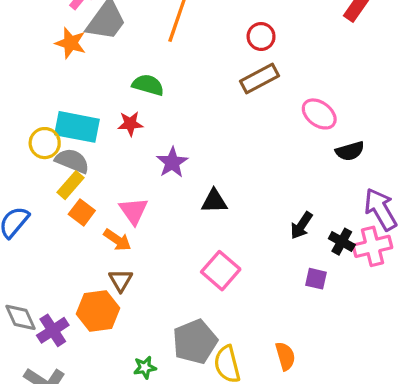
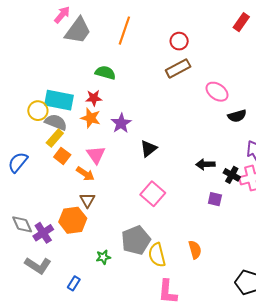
orange star: (71, 43) -> (91, 118), moved
black triangle: (214, 201) -> (149, 149), turned -36
black arrow: (301, 225) -> (205, 164), turned 54

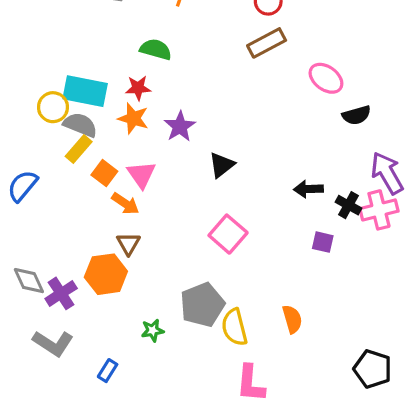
orange square: (62, 156) -> (104, 173), moved

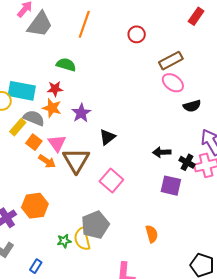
brown rectangle: (267, 43) -> (171, 61), moved
gray semicircle: (80, 125) -> (34, 118), moved
purple square: (323, 242) -> (171, 186), size x1.5
brown triangle: (128, 244) -> (76, 160), moved, size x1.8
yellow semicircle: (234, 327) -> (82, 239), moved

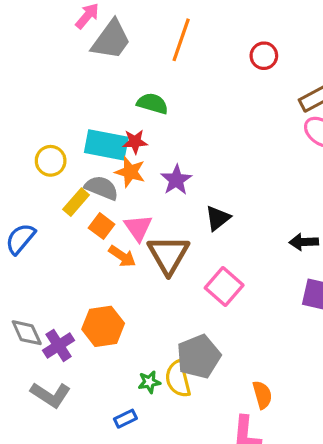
cyan rectangle: (22, 91) -> (106, 145), moved
orange semicircle: (152, 234) -> (262, 395), moved
blue rectangle: (36, 266) -> (125, 419), moved, turned 32

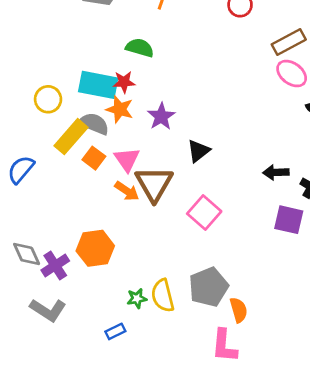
yellow rectangle: (76, 202) -> (71, 137), size x1.4
orange arrow: (122, 256) -> (127, 191), moved
gray pentagon: (199, 357) -> (209, 287), moved

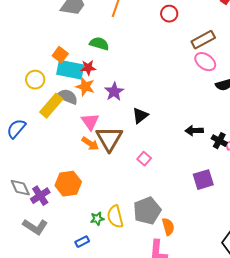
orange square: (94, 158) -> (60, 55), moved
pink square: (204, 212) -> (144, 159), size x0.6
purple square: (289, 220) -> (203, 180), moved, turned -30

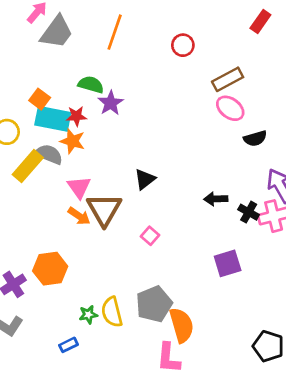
purple star: (114, 92) -> (111, 103), moved
orange semicircle: (168, 227) -> (182, 325), size x1.5

